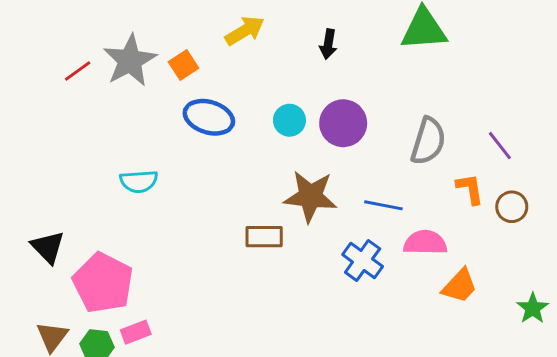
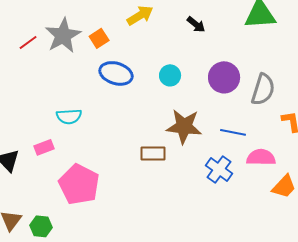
black arrow: (328, 44) -> (196, 24), turned -60
purple circle: (343, 123) -> (224, 77), moved
pink pentagon: (103, 283) -> (79, 184), moved
pink rectangle: (136, 332) -> (44, 147), moved

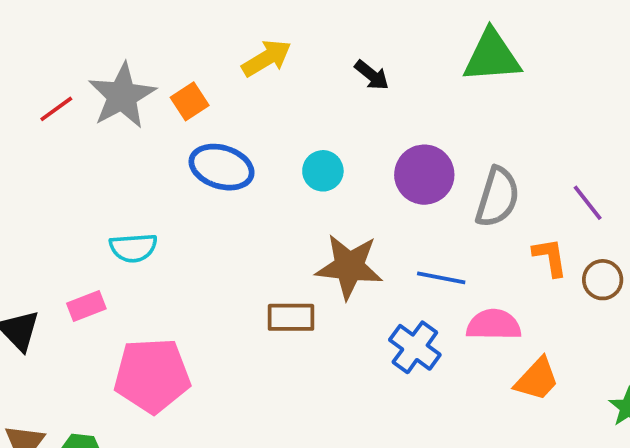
pink pentagon: (79, 184) -> (152, 375), turned -30

